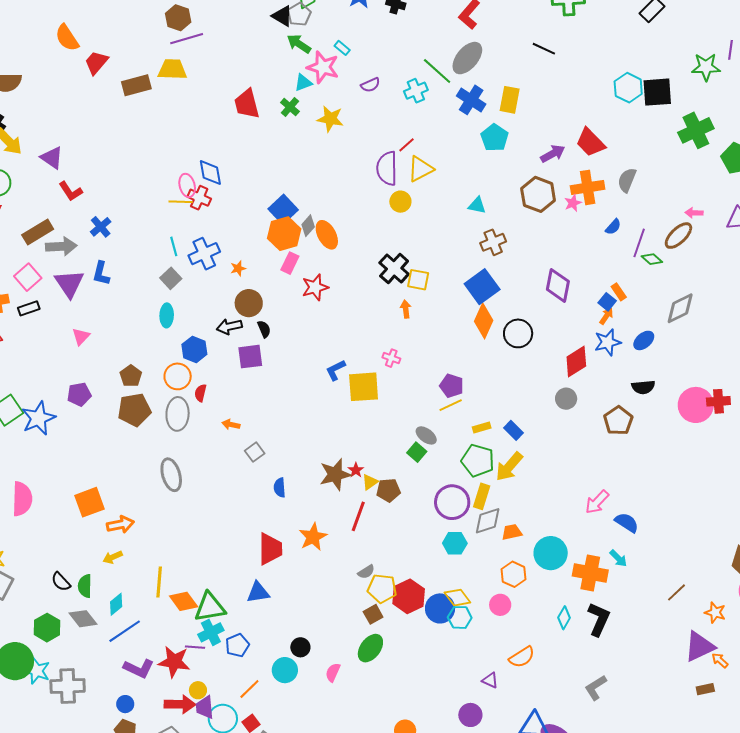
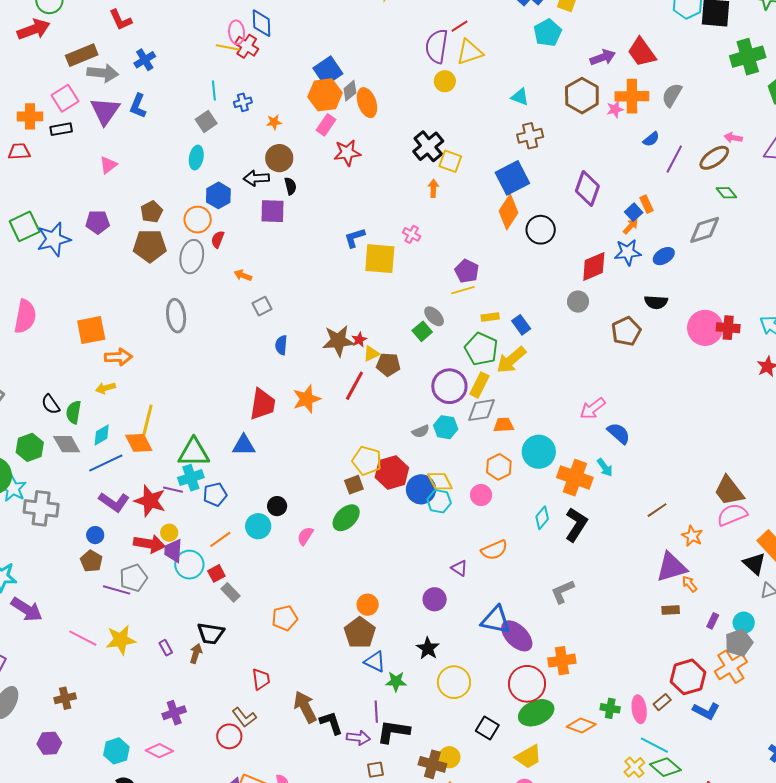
blue cross: (204, 254) -> (243, 102), size x0.6
green diamond: (652, 259) -> (726, 193), moved
gray semicircle: (366, 572) -> (421, 431), moved
orange diamond: (184, 601) -> (139, 443), moved

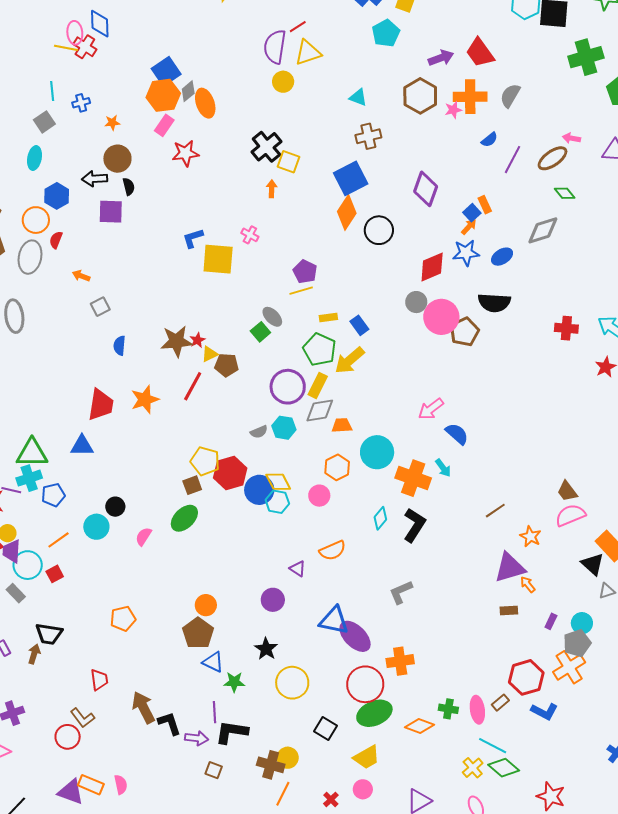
black semicircle: (656, 302) -> (494, 303), size x1.4
pink circle: (705, 328) -> (441, 317), moved
brown trapezoid: (729, 491) -> (567, 491), size x0.7
gray rectangle: (231, 592) -> (16, 593), moved
brown square: (375, 770) -> (214, 770), turned 30

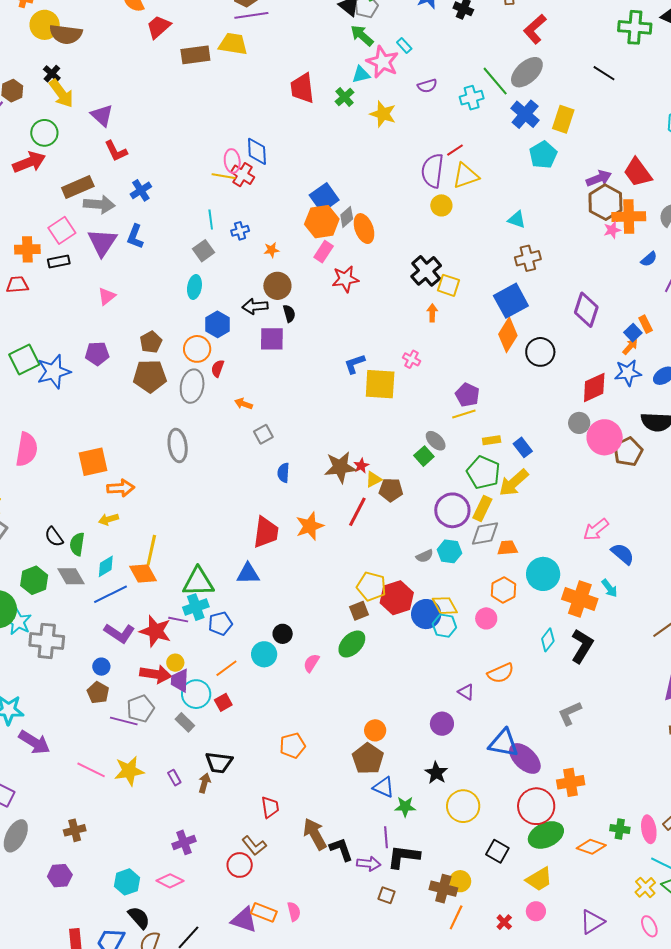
brown hexagon: (420, 96) -> (605, 202), moved

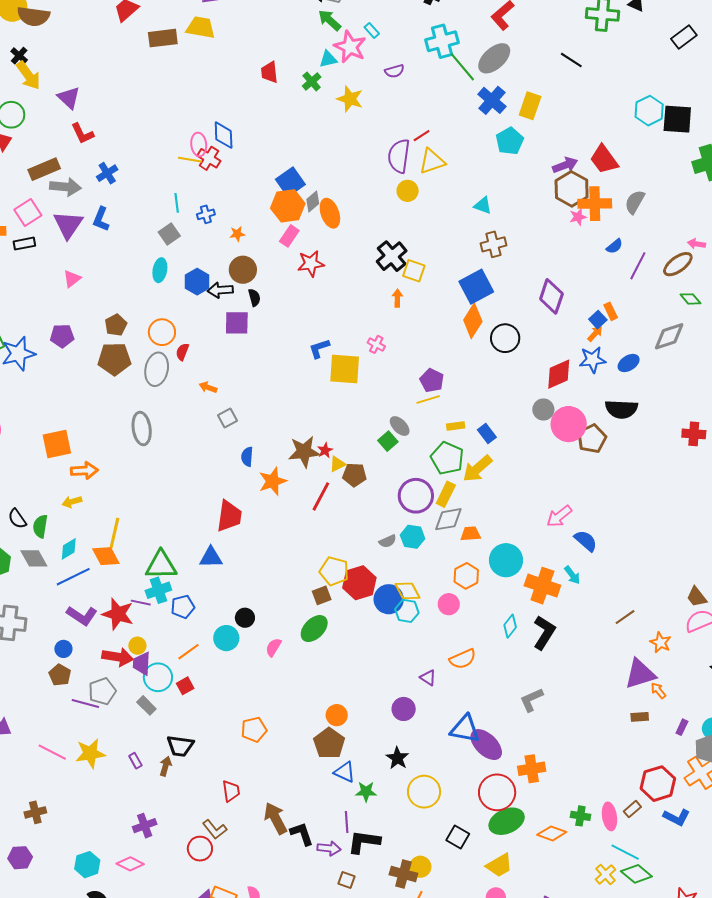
red trapezoid: (302, 88) -> (269, 72), size x0.7
cyan cross: (472, 98) -> (442, 41), moved, size x1.4
blue hexagon: (217, 324) -> (197, 282), moved
orange star: (310, 526) -> (273, 481), moved

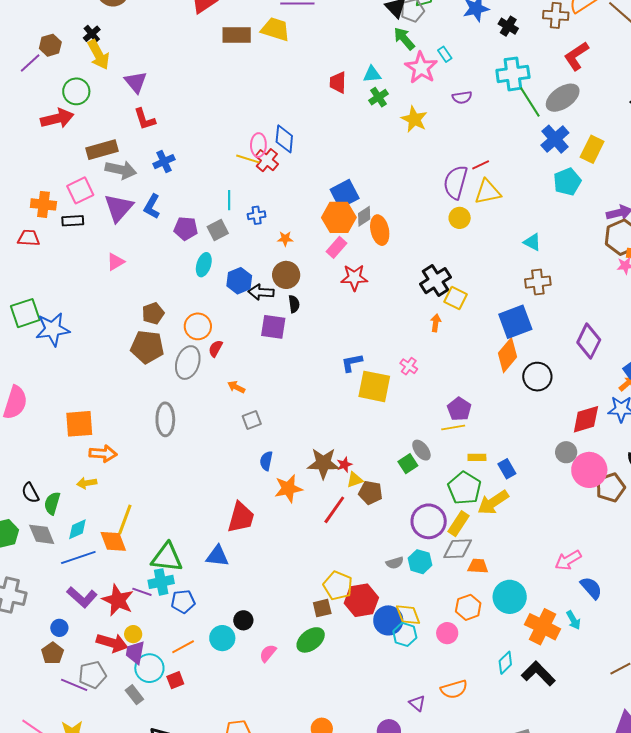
cyan triangle: (328, 59) -> (372, 74), moved
purple pentagon: (62, 336) -> (186, 228), moved
black L-shape: (544, 633) -> (538, 674), turned -84

